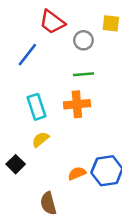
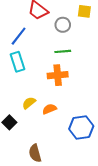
cyan rectangle: (37, 107) -> (18, 62), moved
orange semicircle: (77, 173) -> (49, 109), moved

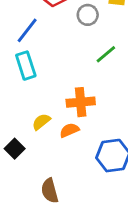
green line: (63, 51) -> (106, 54), moved, turned -35
orange cross: (58, 75) -> (81, 102), moved

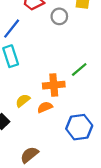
green line: (106, 54) -> (79, 70), moved
brown semicircle: (50, 191) -> (29, 155), turned 66

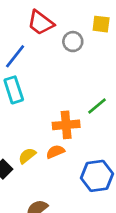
yellow semicircle: (23, 101) -> (27, 156), moved

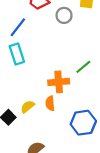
orange semicircle: (55, 152) -> (50, 103), turned -72

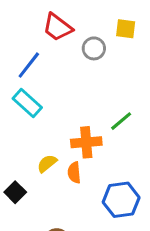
cyan rectangle: (17, 54) -> (27, 103), turned -30
yellow semicircle: (28, 107) -> (47, 163), moved

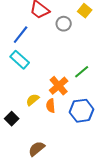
yellow square: (126, 29) -> (85, 11), turned 32
orange cross: (86, 142) -> (59, 86), turned -36
blue hexagon: (121, 200) -> (82, 111), moved

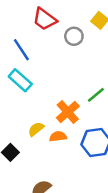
blue line: (21, 35) -> (21, 50), turned -72
orange semicircle: (51, 106) -> (58, 136), turned 88

